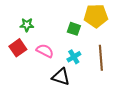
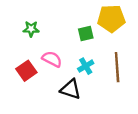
green square: (74, 29) -> (86, 34), turned -32
red square: (18, 48) -> (26, 71), moved

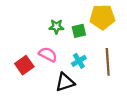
green star: (31, 29) -> (56, 27), moved
black triangle: (71, 89) -> (65, 82), turned -36

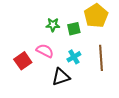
yellow pentagon: (102, 17) -> (96, 16), turned -30

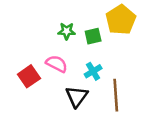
brown line: (101, 58) -> (116, 95), moved
black triangle: (61, 77) -> (77, 96), turned -36

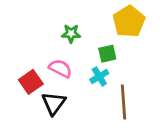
green square: (93, 36) -> (107, 54), moved
black triangle: (77, 96) -> (54, 103), moved

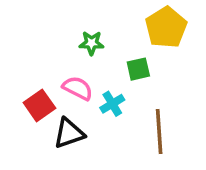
cyan cross: (99, 76) -> (112, 104), moved
black triangle: (54, 103) -> (69, 133), turned 35

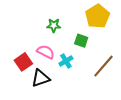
green square: (138, 69) -> (81, 41), turned 32
brown line: (159, 131) -> (104, 66), moved, turned 45

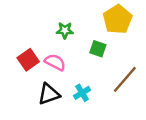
cyan cross: (66, 61) -> (82, 93), moved
red square: (23, 62) -> (28, 60), moved

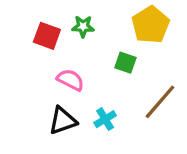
green star: (65, 30) -> (83, 26), moved
red square: (28, 60) -> (47, 36), moved, turned -35

